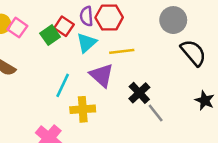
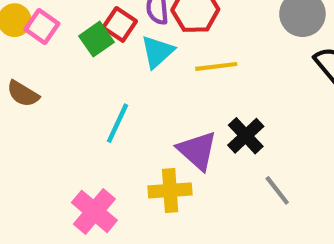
purple triangle: (102, 75) -> (197, 151), moved
yellow cross: (83, 109) -> (170, 190), moved
gray line: (156, 113) -> (277, 190), moved

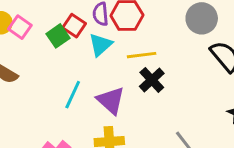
black cross: (246, 136) -> (152, 80), moved
purple triangle: (197, 151) -> (111, 100), moved

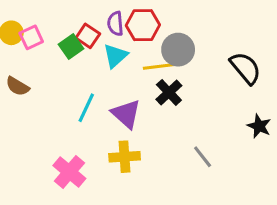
gray circle: (202, 18) -> (178, 50), moved
pink square: (20, 27) -> (31, 37), turned 30

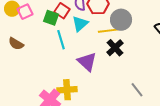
green square: (71, 47) -> (51, 18), turned -35
cyan line: (86, 108) -> (61, 40), moved, turned -42
yellow cross: (125, 157) -> (67, 90), moved

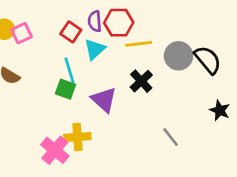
green square: (51, 18) -> (65, 89), moved
gray circle: (121, 20) -> (179, 56), moved
yellow line: (108, 31) -> (139, 44), moved

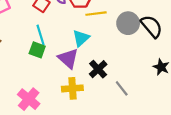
cyan triangle: (95, 49) -> (81, 38), moved
black cross: (141, 81) -> (98, 69), moved
yellow cross: (77, 137) -> (72, 88), moved

